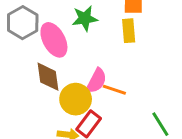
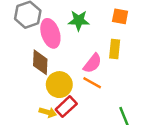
yellow rectangle: (129, 31) -> (115, 49), moved
pink semicircle: (96, 81) -> (92, 63), moved

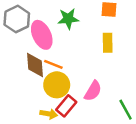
pink semicircle: (92, 63) -> (93, 91), moved
orange line: (92, 83) -> (53, 64), moved

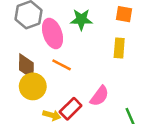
brown diamond: (35, 65) -> (26, 66), moved
yellow circle: (57, 85) -> (33, 86), moved

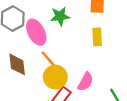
orange line: (62, 65) -> (48, 59), turned 30
yellow circle: (33, 86) -> (55, 77), moved

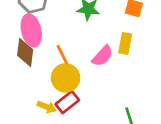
pink ellipse: (36, 32) -> (31, 30), moved
pink semicircle: (85, 82) -> (102, 56), moved

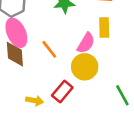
yellow circle: (66, 78) -> (85, 67), moved
yellow arrow: (47, 107) -> (35, 101), moved

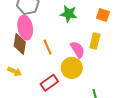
pink semicircle: (86, 43) -> (78, 50), turned -78
yellow arrow: (35, 101) -> (15, 71), moved

